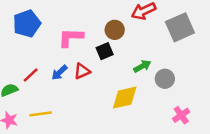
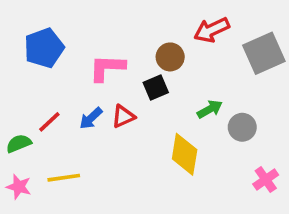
yellow diamond: (125, 98) -> (185, 154), turned -68

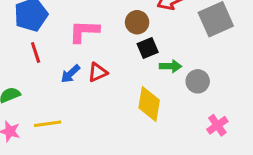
black square: (156, 88) -> (148, 48), moved
green arrow: (210, 109) -> (170, 66), turned 30
red line: (49, 122) -> (36, 53), moved, turned -65

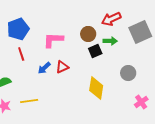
green arrow: (170, 66) -> (110, 41), moved

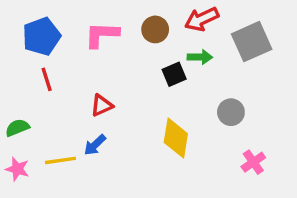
brown circle: (88, 34) -> (155, 29), moved
pink L-shape: (53, 40) -> (102, 35), moved
red triangle: (62, 67) -> (102, 105), moved
blue arrow: (44, 68) -> (95, 145), moved

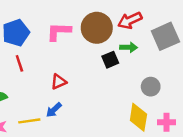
brown circle: (155, 29) -> (97, 28), size x1.6
yellow diamond: (176, 138) -> (138, 117), moved
pink cross: (253, 162) -> (167, 122), turned 35

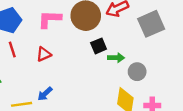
green arrow: (129, 47) -> (116, 58), moved
red triangle: (59, 82) -> (44, 54), moved

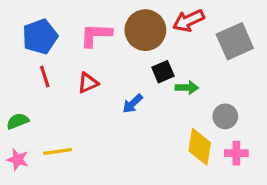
gray circle: (137, 72) -> (225, 116), moved
blue arrow: (45, 94) -> (133, 104), moved

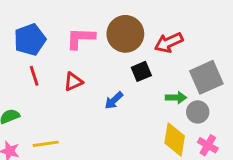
red arrow: (189, 21) -> (169, 43), moved
gray square: (235, 41) -> (206, 77), moved
green arrow: (187, 88) -> (176, 98), moved
pink cross: (236, 153) -> (208, 145), turned 30

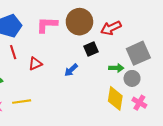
red triangle: (73, 82) -> (35, 64), moved

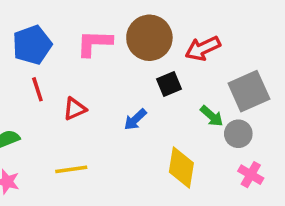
green arrow: (116, 68) -> (212, 116), turned 40
yellow diamond: (115, 98) -> (181, 168), moved
yellow line: (22, 102) -> (71, 169), moved

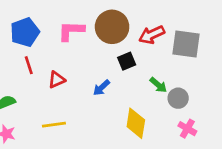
gray square: (249, 91) -> (186, 44), moved, turned 32

